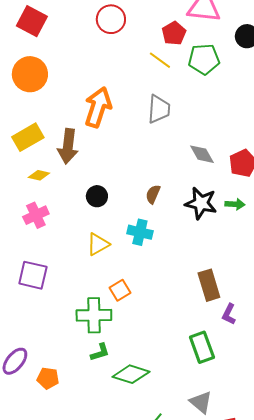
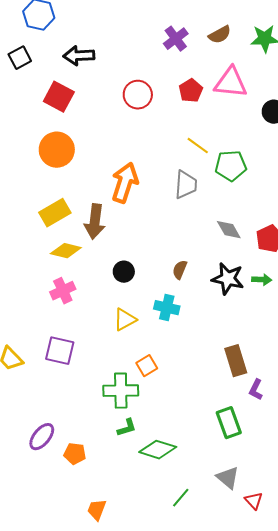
red pentagon: (174, 33) -> (191, 91), moved
green pentagon: (204, 59) -> (231, 166), moved
yellow line: (160, 60) -> (198, 146), moved
yellow diamond: (39, 175) -> (66, 251), size x1.4

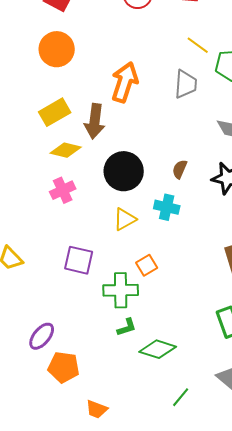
black circle: (124, 272) -> (124, 171), size x1.8
purple square: (60, 351) -> (79, 260), moved
orange pentagon: (75, 454) -> (64, 367), moved, size x1.4
orange trapezoid: (97, 510) -> (97, 409), turned -90

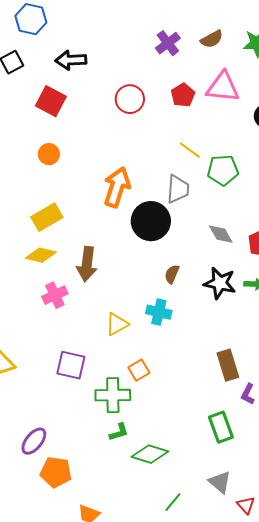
orange circle: (57, 49) -> (49, 154), size x0.6
brown arrow: (95, 121) -> (87, 264), moved
yellow diamond: (66, 150) -> (41, 255), moved
black circle: (124, 171) -> (151, 221), moved

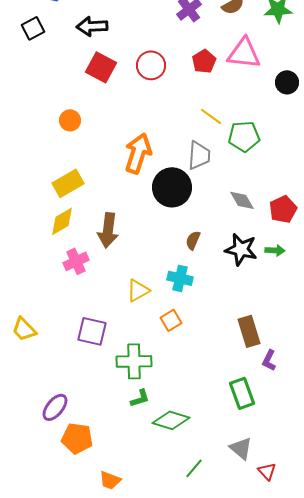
red square: (51, 101) -> (101, 67), moved
yellow diamond: (41, 255) -> (62, 221), turned -44
orange square: (139, 370) -> (171, 320), moved

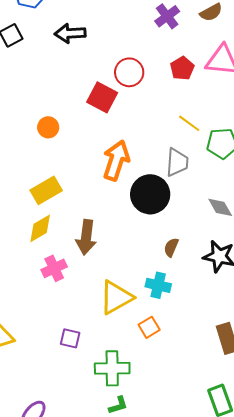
red square: (101, 67) -> (102, 97), moved
yellow triangle: (138, 290) -> (116, 297), size x1.5
purple square: (92, 331) -> (70, 338), size x0.7

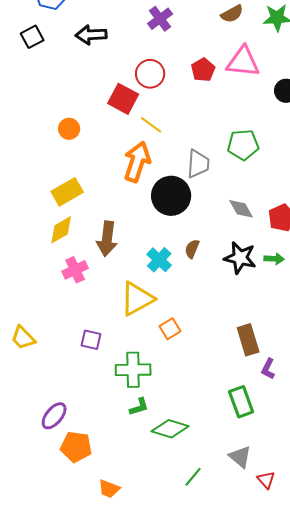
purple cross: (167, 16) -> (160, 19), moved
yellow line: (189, 123) -> (151, 125), moved
cyan cross: (158, 285) -> (159, 260), moved, turned 30

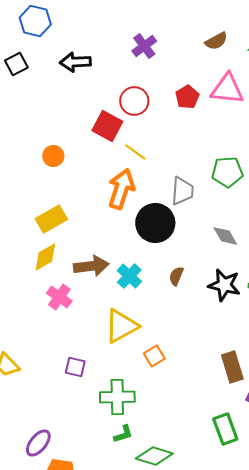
brown arrow: (107, 239) -> (91, 266), turned -104
cyan cross: (159, 260) -> (129, 276), moved
pink cross: (75, 270) -> (59, 297), turned -30

